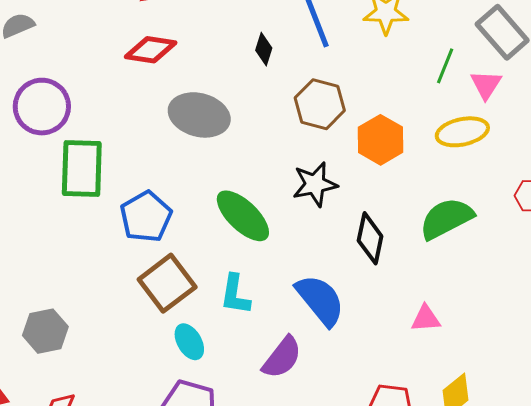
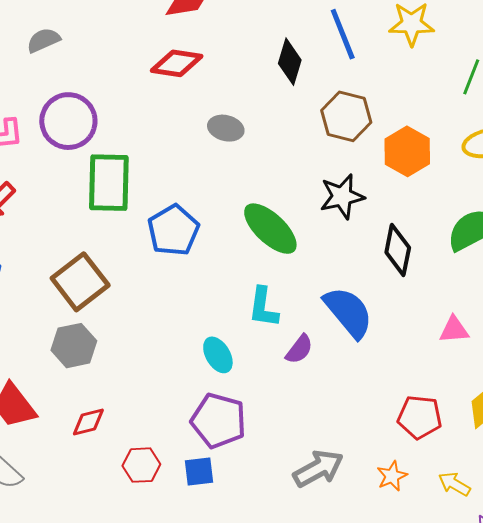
black diamond: (264, 49) -> (290, 62), size x1.4
gray ellipse: (199, 115) -> (226, 128), size x0.6
brown square: (167, 283) -> (80, 282), moved
purple semicircle: (282, 357) -> (299, 349), moved, size x0.7

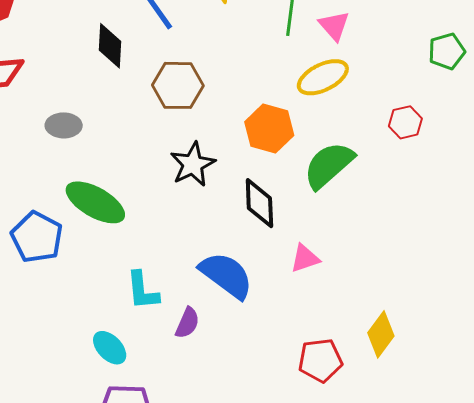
orange hexagon: (407, 151) -> (269, 129), moved
green ellipse: (270, 229) -> (95, 202), moved
pink triangle: (454, 330) -> (305, 258), moved

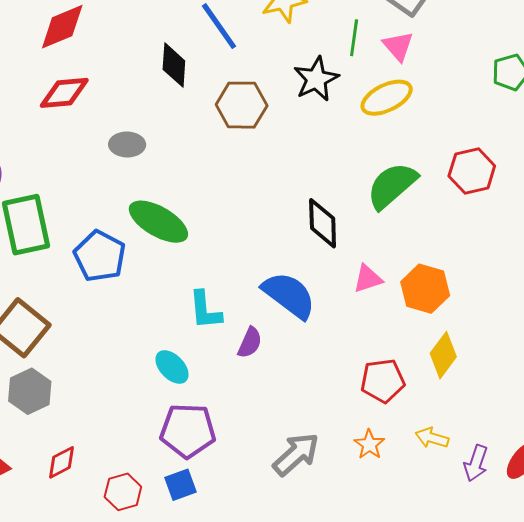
red hexagon: (405, 122) -> (472, 171), moved, size x1.4
orange hexagon: (269, 129) -> (425, 289), moved
black star: (193, 164) -> (316, 79), moved

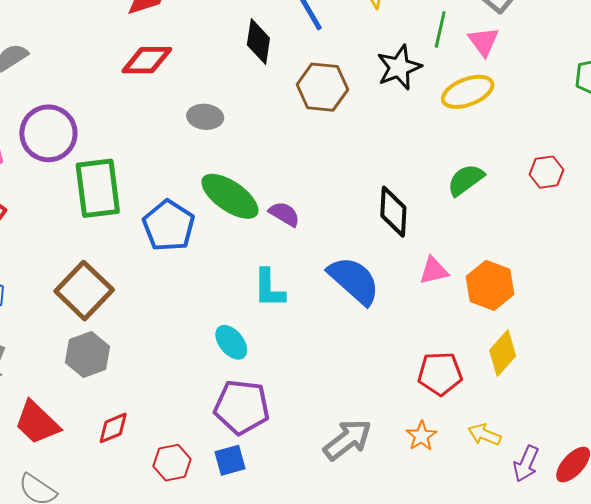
red hexagon: (472, 171) -> (546, 172), size x0.7
green semicircle: (392, 186) -> (466, 180), size x0.7
purple semicircle: (250, 343) -> (284, 214), moved, turned -88

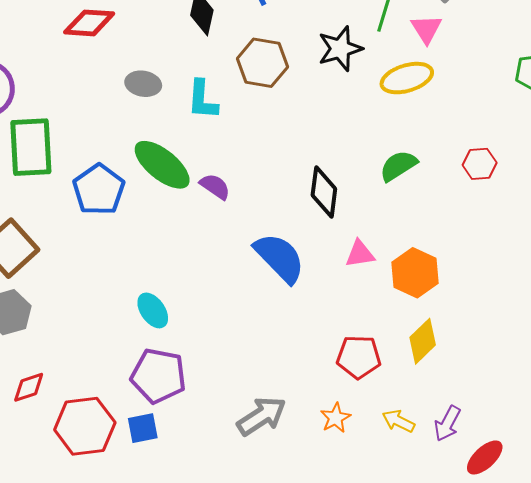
cyan L-shape: (269, 288) -> (202, 100), moved
red hexagon: (172, 463) -> (85, 426), size x1.6
purple arrow: (526, 464) -> (447, 424), moved

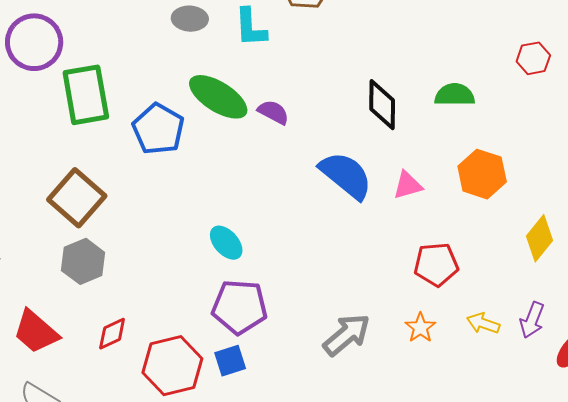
green semicircle: (398, 166) -> (455, 95), moved, turned 39
pink triangle: (360, 254) -> (408, 185), moved
yellow diamond: (423, 341) -> (540, 238), moved

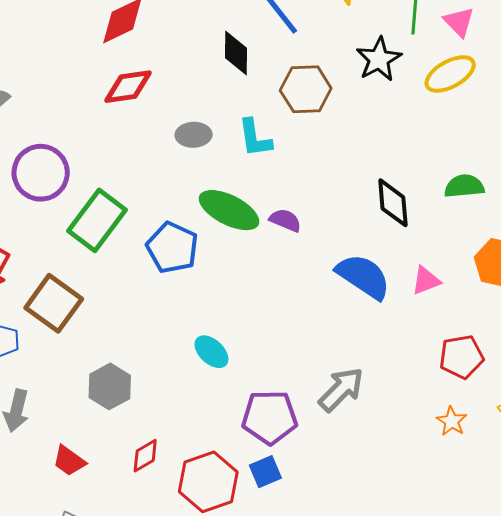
green rectangle: (86, 95) -> (97, 220), turned 52
brown square: (77, 198) -> (54, 303), moved
cyan ellipse: (226, 243) -> (211, 352), moved
red trapezoid: (36, 332) -> (69, 461), size x0.7
gray arrow: (347, 335) -> (341, 389), moved

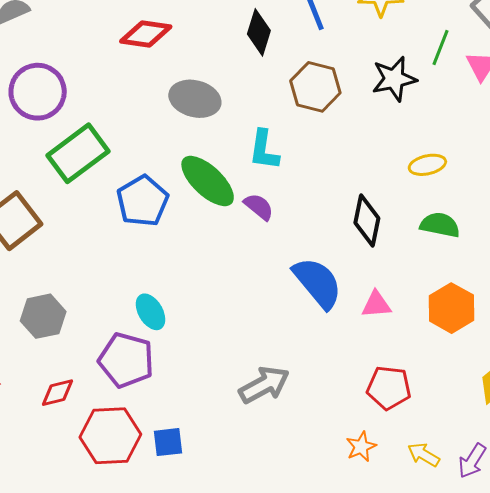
yellow ellipse: (450, 74) -> (427, 165), moved, size x0.7
gray ellipse: (194, 135) -> (195, 99), size x1.4
cyan L-shape: (255, 138) -> (264, 150), moved
purple pentagon: (270, 417) -> (126, 360), moved

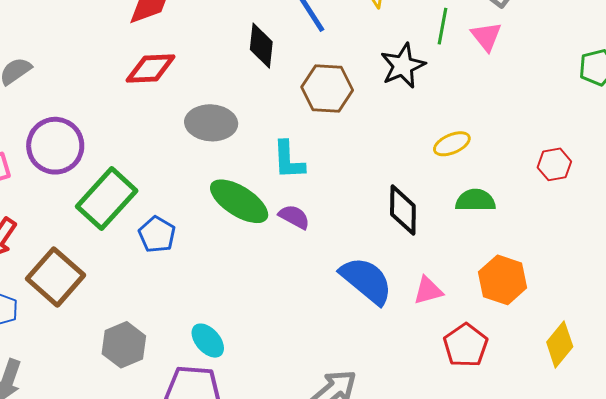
blue pentagon: (143, 201) -> (157, 234), moved, size x0.7
gray hexagon: (43, 316) -> (124, 345), moved
red pentagon: (389, 388) -> (466, 345), moved, turned -30

